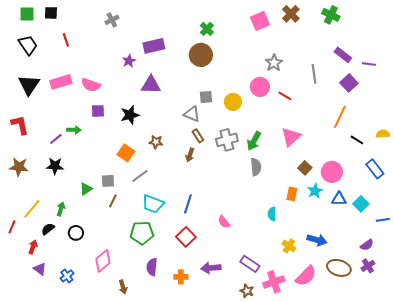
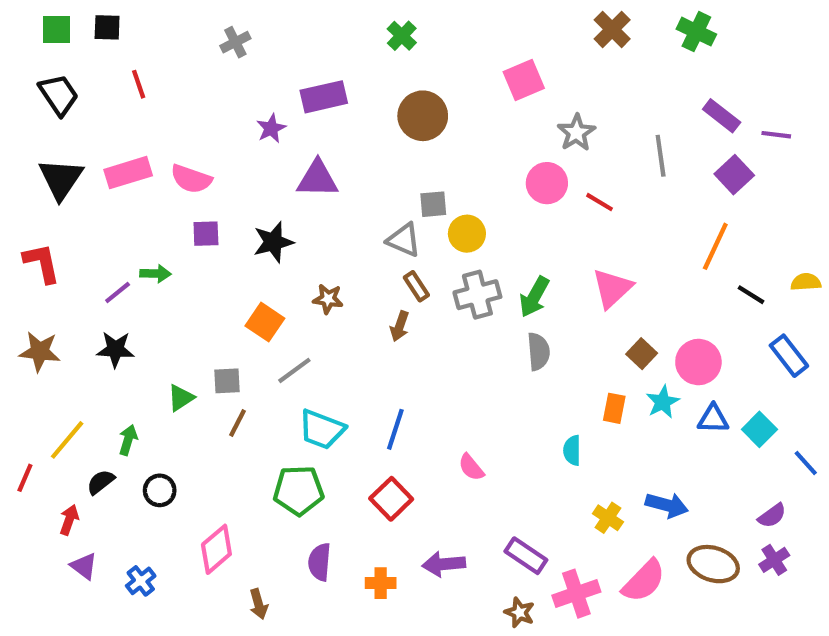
pink square: (260, 21) -> (524, 80), moved
green cross: (207, 29) -> (402, 36), moved
yellow circle: (233, 102) -> (467, 234), moved
blue line: (383, 220) -> (806, 463), turned 56

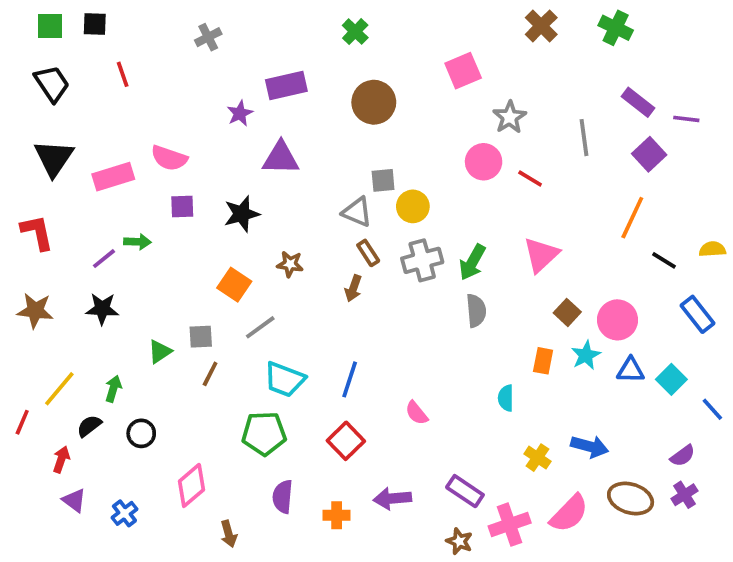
pink rectangle: (128, 173) -> (113, 177), moved

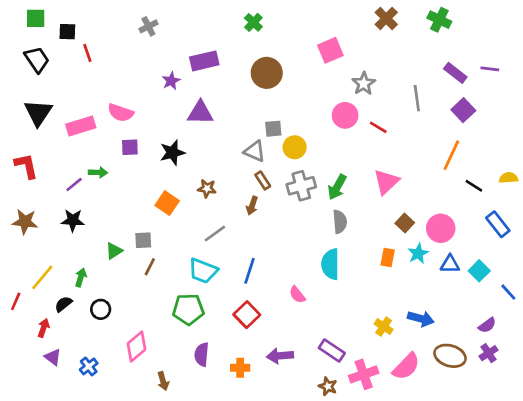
black square: (95, 24) -> (67, 32), moved
purple line: (686, 119) -> (490, 69), moved
gray line: (260, 327) -> (215, 234), moved
cyan semicircle: (506, 398) -> (330, 264), moved, size x1.6

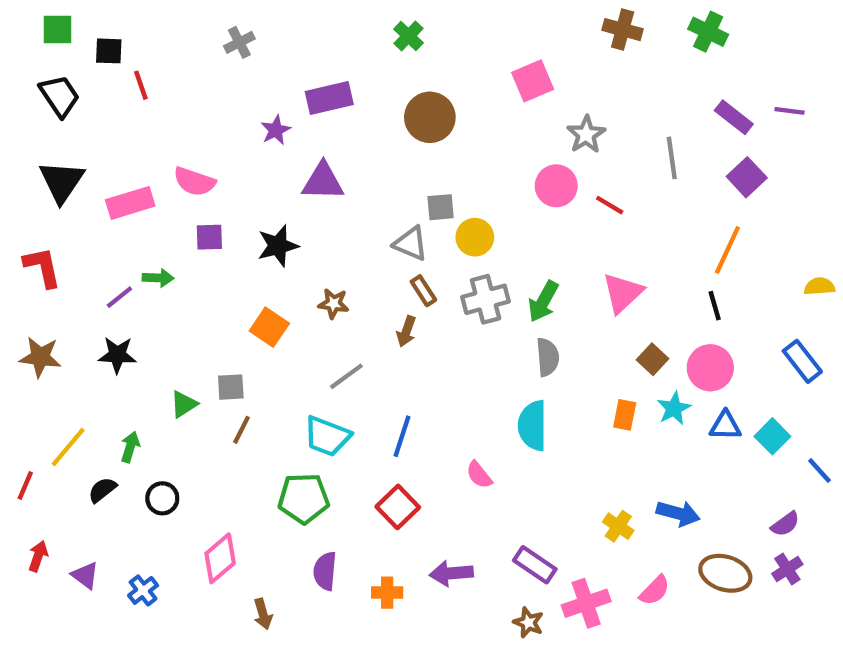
brown cross: (386, 18) -> (623, 30), turned -30
black line: (474, 186) -> (715, 306), moved, turned 42
red arrow: (44, 328) -> (38, 556), moved
pink semicircle: (406, 366) -> (655, 590), size x0.7

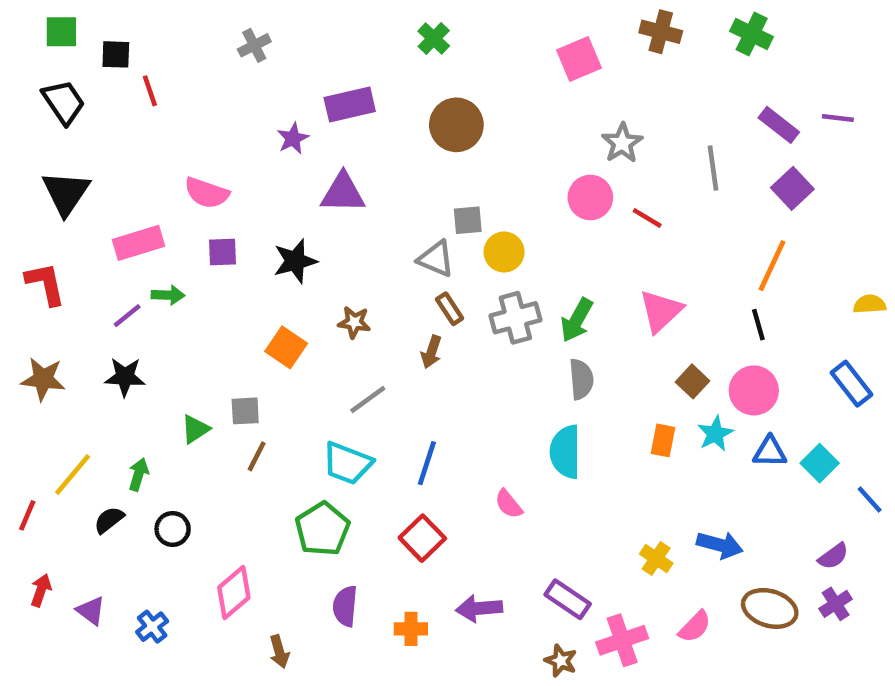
pink square: (533, 81) -> (579, 59), moved
pink rectangle: (130, 203) -> (139, 243), moved
green pentagon: (304, 498) -> (322, 529), turned -30

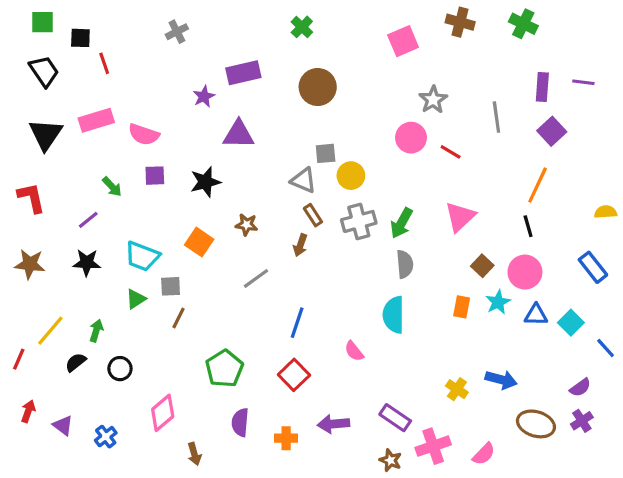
purple rectangle: (779, 125) -> (542, 87), turned 56
pink rectangle: (139, 243) -> (96, 120), moved
green arrow: (168, 295) -> (112, 187), moved, turned 45
cyan trapezoid: (347, 463) -> (142, 256), moved
pink semicircle: (695, 627) -> (484, 454), moved

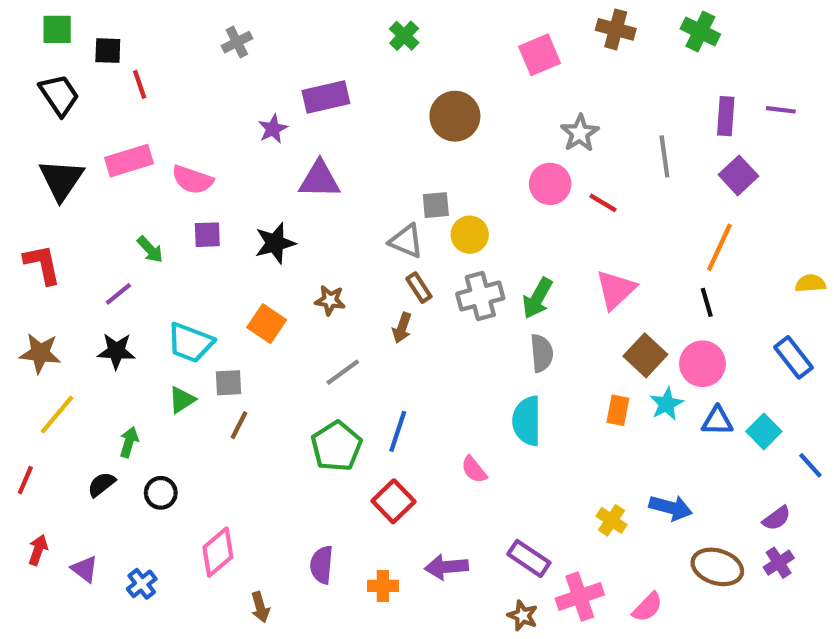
brown circle: (318, 87) -> (455, 116), moved
brown square: (482, 266) -> (645, 355), size x1.4
yellow line: (50, 331) -> (57, 415), moved
green pentagon: (224, 369) -> (336, 446), moved

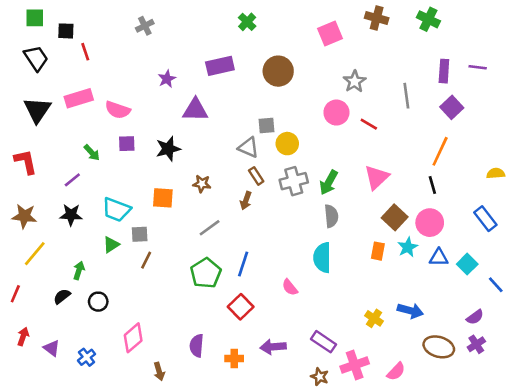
purple rectangle: (326, 97) -> (220, 66), moved
orange square: (267, 324) -> (163, 198), turned -30

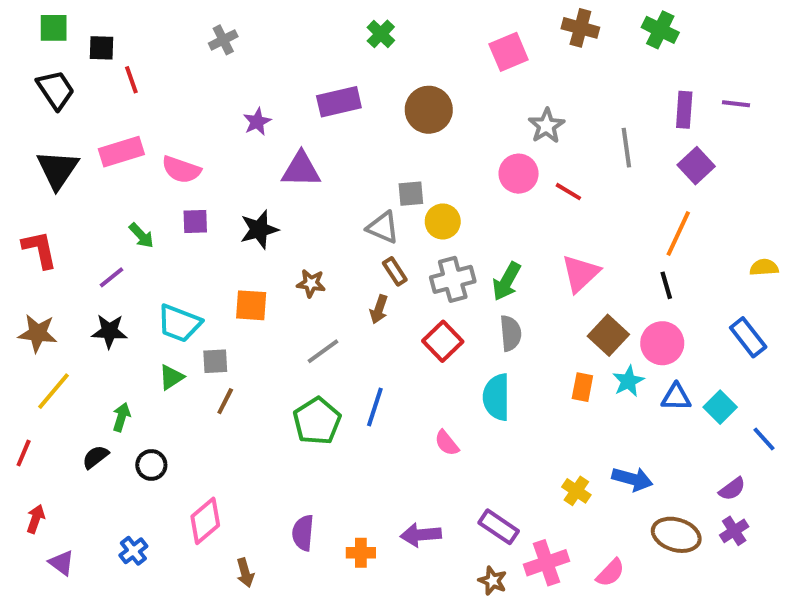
red square: (241, 307) -> (443, 341), moved
purple triangle: (52, 348) -> (62, 563), moved

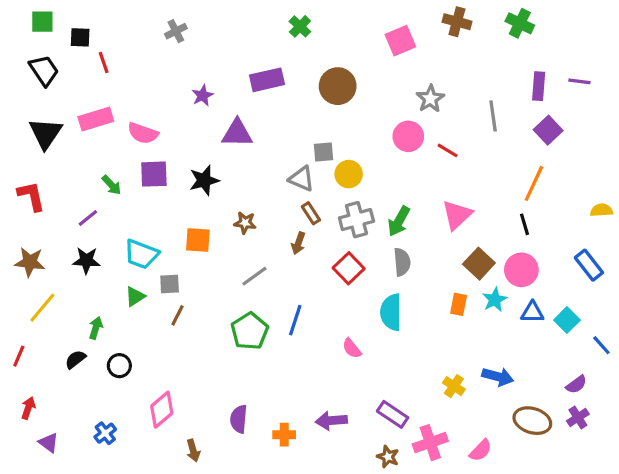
purple square: (195, 221) -> (154, 174), size x1.4

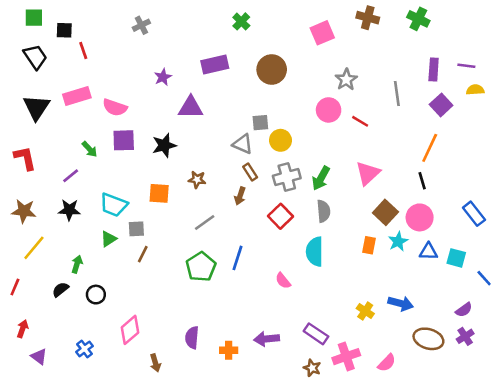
yellow semicircle: (601, 210) -> (475, 90), moved
cyan square: (567, 320) -> (456, 258), turned -30

